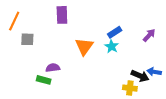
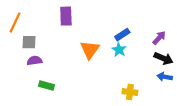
purple semicircle: (53, 68) -> (35, 61), moved
black arrow: (140, 76) -> (164, 58), moved
yellow cross: (130, 88) -> (130, 92), moved

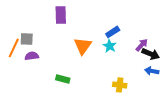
orange line: (15, 23) -> (14, 48), moved
purple arrow: (159, 38) -> (142, 45), moved
green rectangle: (46, 85) -> (63, 79), moved

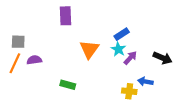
gray square: (27, 39) -> (18, 42), moved
purple arrow: (142, 45) -> (130, 58), moved
orange line: (14, 48) -> (15, 63), moved
blue arrow: (152, 71) -> (145, 82), moved

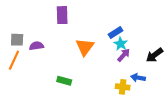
cyan star: (118, 49) -> (121, 44), moved
black arrow: (163, 58) -> (154, 55), turned 120
purple semicircle: (34, 60) -> (37, 46), moved

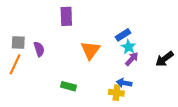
purple semicircle: (37, 46) -> (39, 49), turned 80
blue arrow: (138, 78) -> (124, 83), moved
yellow cross: (123, 87) -> (116, 93), moved

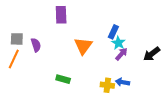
blue rectangle: (123, 35) -> (113, 32), turned -32
blue arrow: (124, 83) -> (122, 82), moved

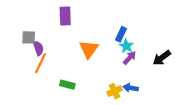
gray square: (17, 39) -> (29, 37), moved
orange line: (14, 59) -> (41, 63), moved
yellow cross: (107, 85) -> (115, 91), turned -32

